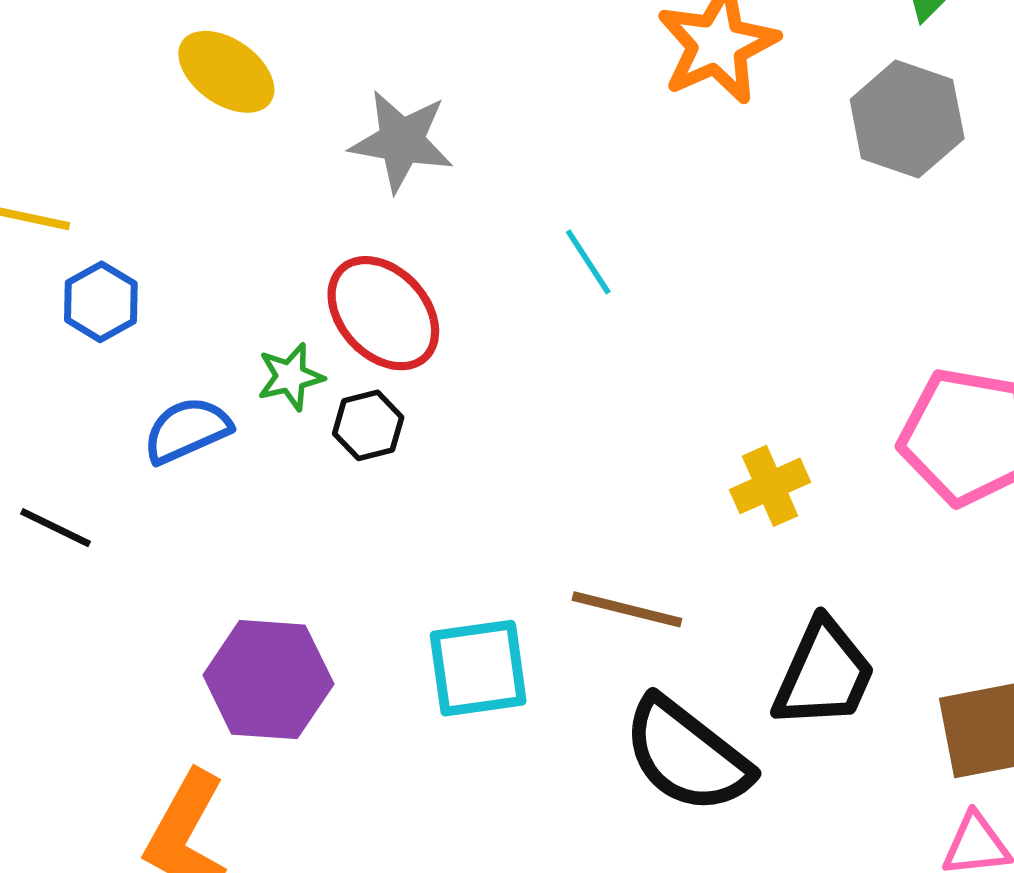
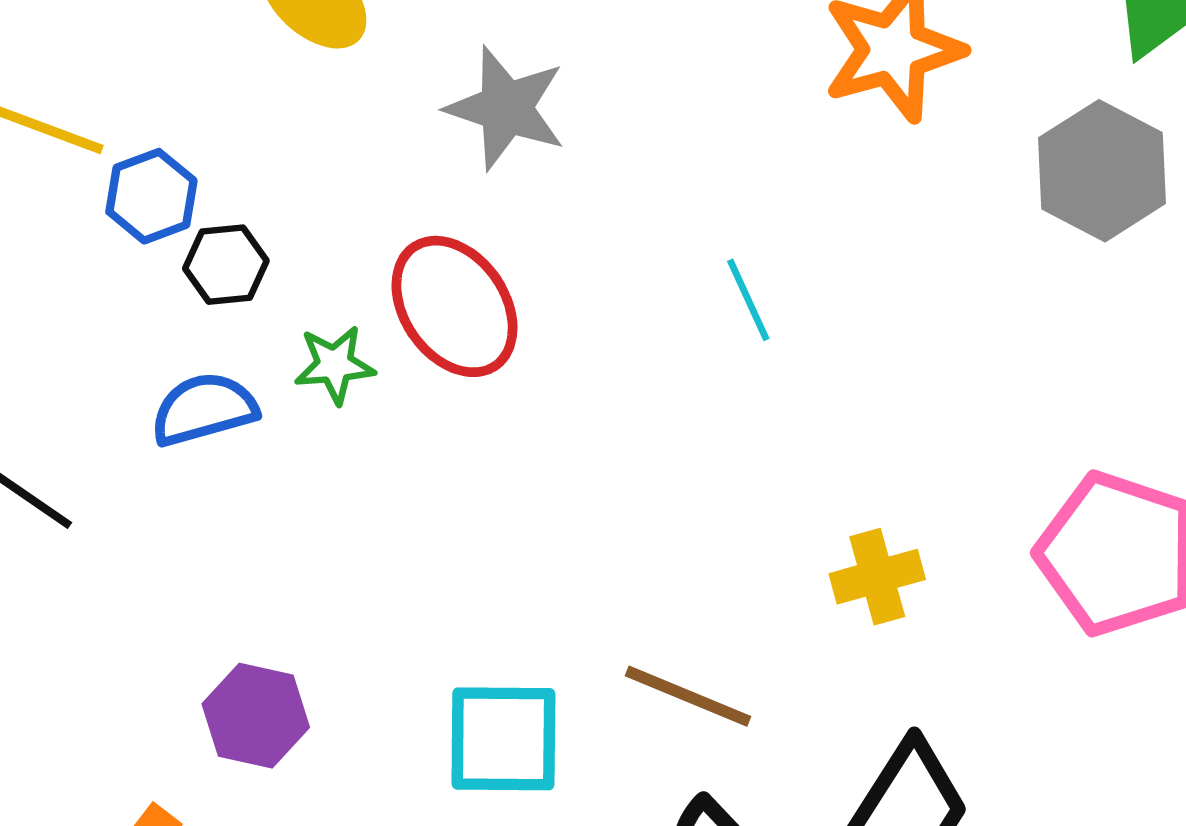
cyan line: (588, 262) -> (748, 300), moved
blue hexagon: (101, 302) -> (151, 196), moved
black hexagon: (368, 425) -> (226, 265), moved
purple hexagon: (268, 680) -> (256, 716), size x0.7

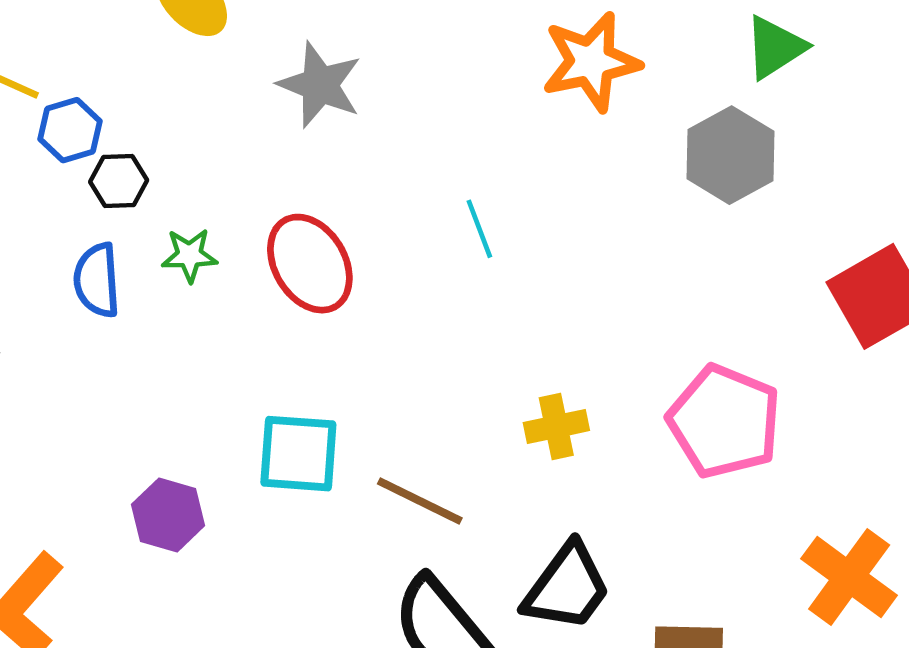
red ellipse: (454, 306) -> (310, 264), moved
blue semicircle: (204, 409) -> (97, 280), turned -82
purple hexagon: (256, 716) -> (168, 515), moved
cyan square: (503, 739) -> (298, 454), moved

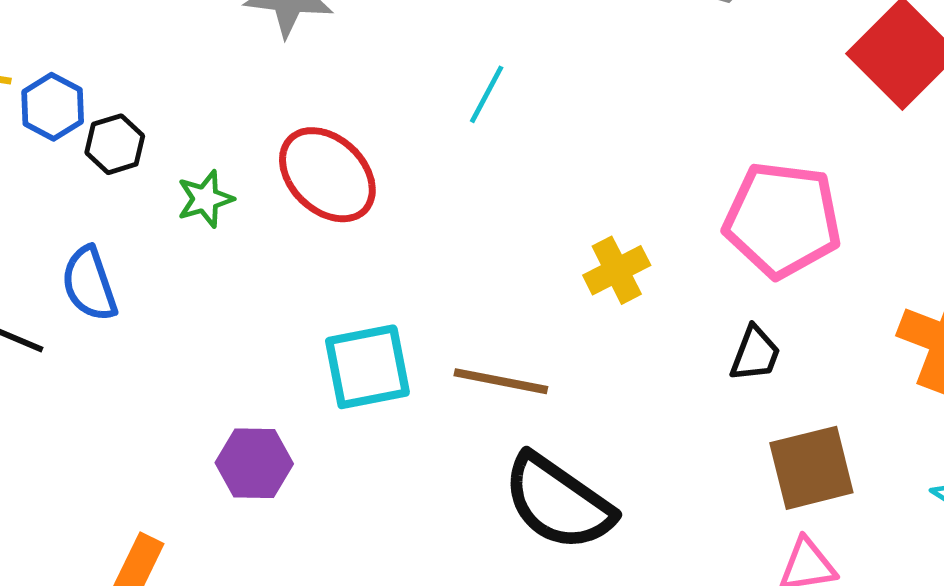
cyan line: (479, 229) -> (487, 94), turned 64
blue semicircle: (97, 280) -> (89, 284), moved
black trapezoid: (567, 587) -> (755, 354), moved, size x0.6

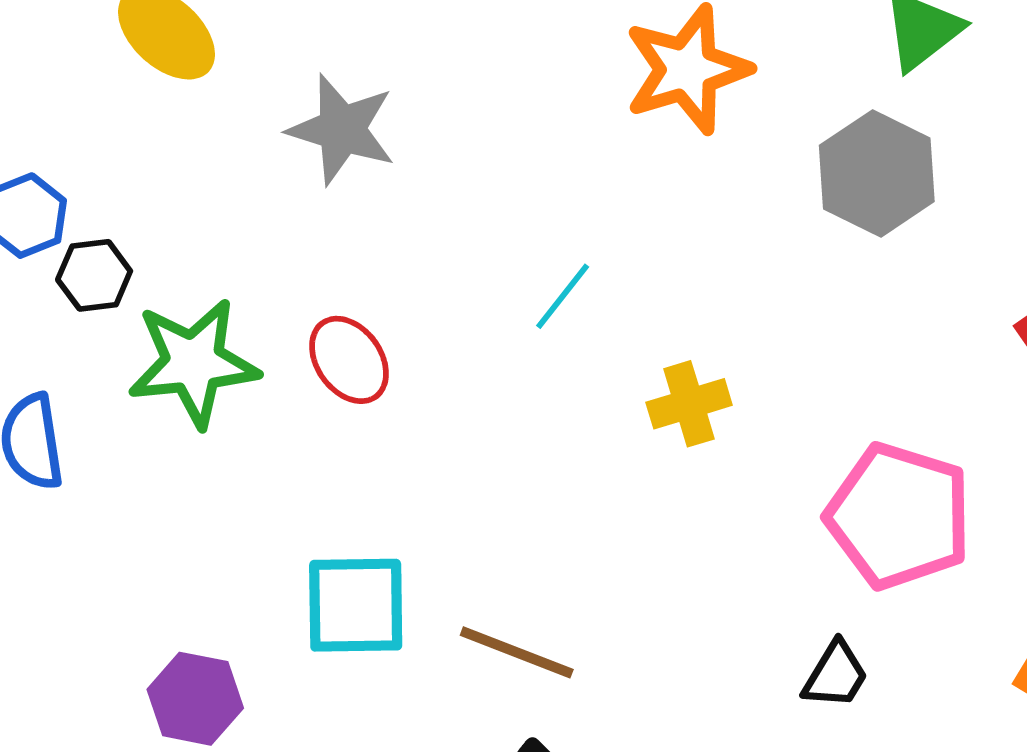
red ellipse: (327, 175) -> (349, 360), size x0.7
green star: (205, 199) -> (193, 363), size x1.8
yellow cross: (617, 270) -> (689, 404), moved

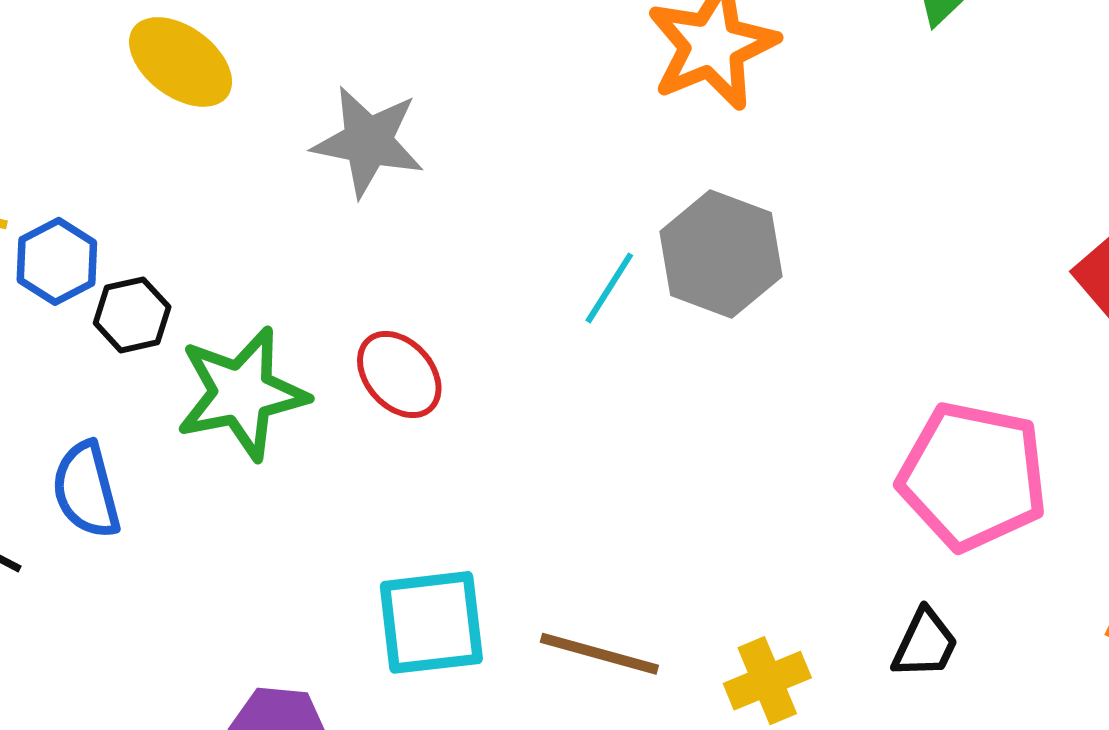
gray hexagon: (877, 173) -> (721, 254), moved
yellow cross: (689, 404) -> (767, 681), moved

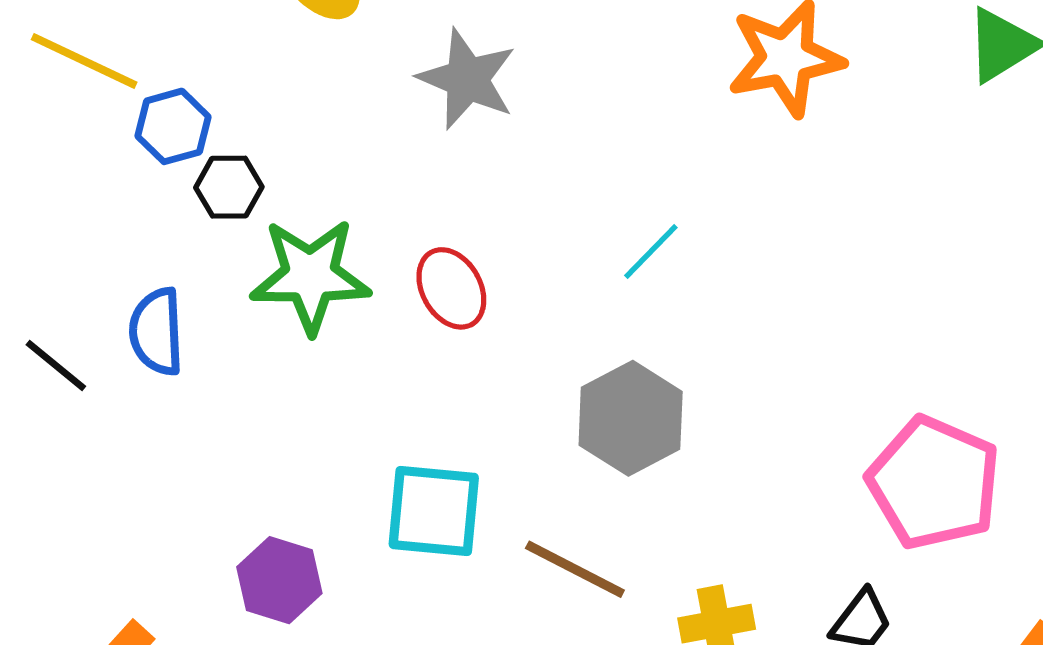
gray hexagon: (721, 254) -> (631, 418), moved

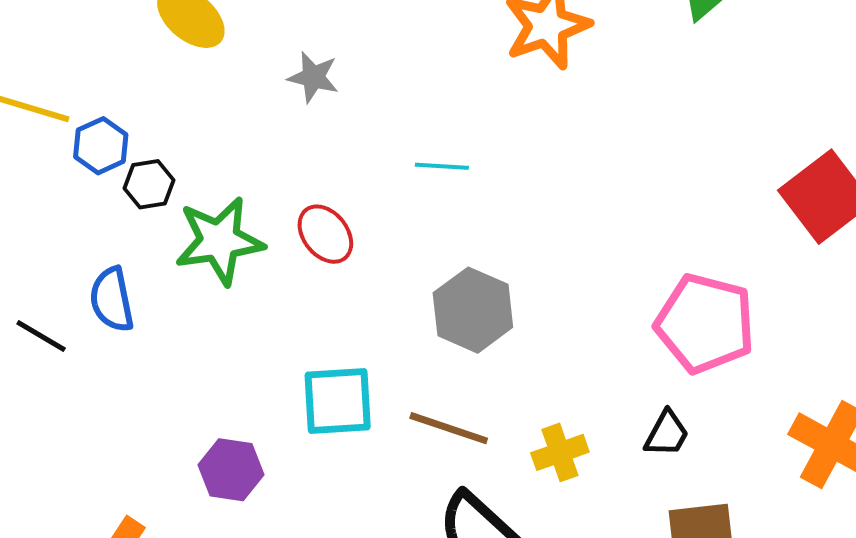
gray star: (467, 79) -> (313, 77), size x0.7
cyan line: (651, 251) -> (442, 166), moved, turned 58

